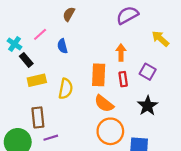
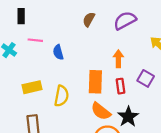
brown semicircle: (69, 14) -> (89, 19), moved
pink line: (40, 34) -> (35, 40), turned 48
black rectangle: (26, 60) -> (21, 16), moved, turned 40
black star: (148, 106) -> (128, 117), moved

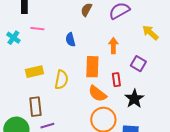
blue semicircle: (58, 52) -> (70, 40), moved
red rectangle: (120, 86) -> (116, 80), moved
black star: (128, 117) -> (134, 99), moved

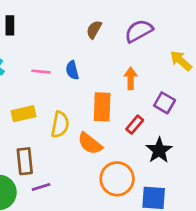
pink line: (37, 29) -> (41, 72), moved
red rectangle: (116, 80) -> (135, 125), turned 48
orange semicircle: (97, 94) -> (90, 144), moved

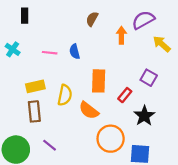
purple semicircle: (139, 31) -> (143, 20), moved
orange arrow: (131, 78) -> (121, 35), moved
brown rectangle: (25, 161) -> (34, 111), moved
purple line: (41, 187) -> (50, 145), turned 56

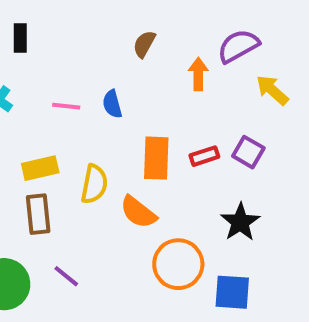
red rectangle: (125, 95) -> (204, 156), moved, turned 32

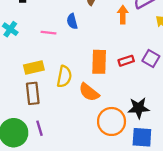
blue semicircle: (112, 104) -> (72, 21), moved
black star: (240, 222) -> (139, 108), moved, turned 30
purple line: (66, 276) -> (40, 128), moved, turned 35

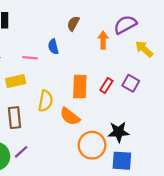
red rectangle: (126, 61) -> (106, 85), turned -40
yellow rectangle: (34, 67) -> (16, 81), moved
purple line: (40, 128) -> (21, 152), turned 64

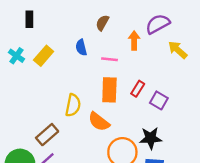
pink line: (30, 58) -> (109, 59), moved
yellow rectangle: (16, 81) -> (44, 56), moved, turned -36
purple square: (131, 83) -> (159, 100), moved
brown rectangle: (15, 118) -> (47, 135), moved, turned 55

